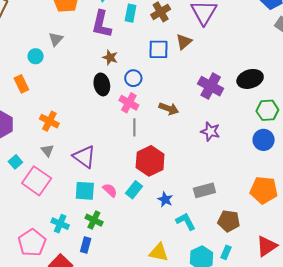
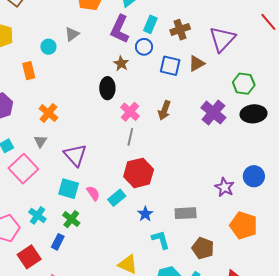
blue circle: (133, 78) -> (144, 47), moved
brown arrow: (169, 109) -> (164, 110), moved, turned 78
green hexagon: (267, 110) -> (244, 84), moved
purple star: (210, 131) -> (225, 187), moved

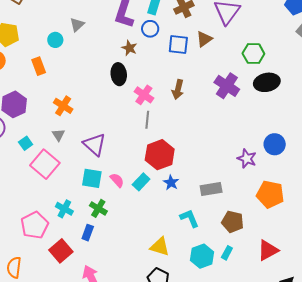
blue star: (145, 214) -> (171, 183), moved

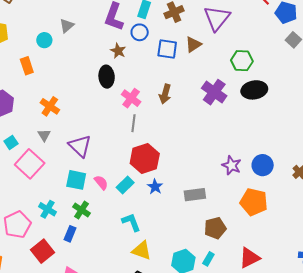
blue circle: (275, 144) -> (263, 165), moved
cyan L-shape: (189, 218) -> (131, 222), moved
brown pentagon: (233, 222) -> (215, 228), turned -30

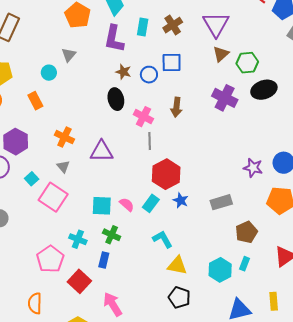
blue circle: (140, 32) -> (149, 75), moved
brown triangle: (193, 45) -> (221, 54), moved
purple triangle: (80, 146) -> (102, 151), moved, turned -35

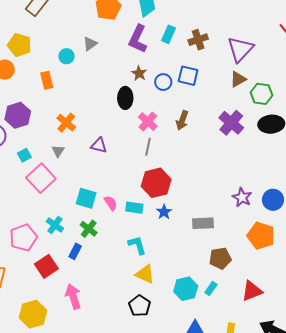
purple triangle: (102, 151) -> (99, 145), size x0.7
cyan rectangle: (151, 203) -> (134, 208), turned 48

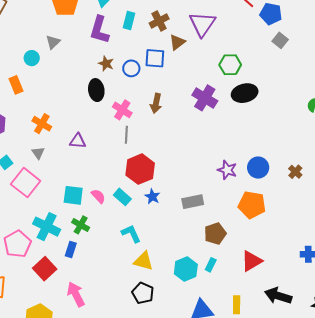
brown triangle: (238, 79) -> (177, 42), moved
cyan rectangle: (134, 208) -> (122, 197), turned 42
cyan cross: (55, 225) -> (47, 227), size x1.5

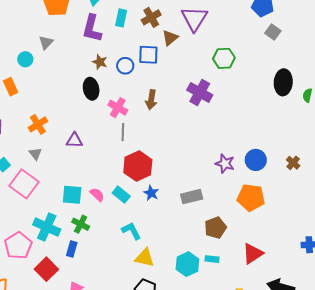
black ellipse: (245, 93) -> (283, 82), moved, turned -70
orange cross: (42, 124) -> (38, 124), turned 30
cyan rectangle: (211, 265) -> (212, 259), turned 72

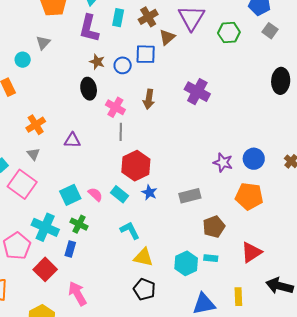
green hexagon: (224, 58) -> (229, 32), moved
cyan square: (72, 195) -> (70, 195), turned -30

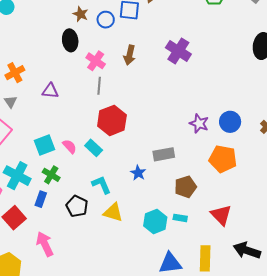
blue star: (149, 192) -> (138, 173), moved
red triangle: (251, 252) -> (221, 215), turned -45
black pentagon: (144, 289) -> (77, 206), moved
yellow rectangle: (238, 297) -> (205, 258), size x1.4

